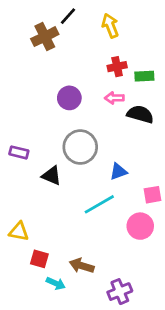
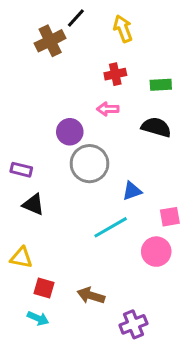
red cross: (117, 67) -> (115, 74), moved
purple circle: (69, 98) -> (70, 132), moved
pink arrow: (114, 98) -> (108, 109), moved
black triangle: (52, 176) -> (33, 205), moved
cyan arrow: (56, 283) -> (38, 318), moved

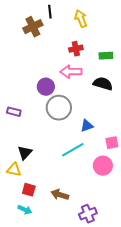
black line: (76, 18) -> (50, 12), turned -48
pink arrow: (108, 109) -> (71, 72), size x1.5
black triangle: (33, 205) -> (25, 153), moved, turned 49

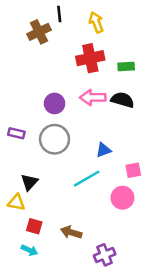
red cross: (76, 49) -> (90, 58), size x1.6
pink arrow: (71, 72) -> (93, 98), moved
gray circle: (59, 108) -> (55, 139), moved

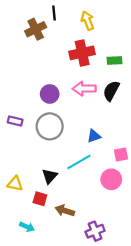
black semicircle: (122, 100) -> (111, 91), turned -78
black triangle: (29, 182) -> (50, 176), moved
red square: (34, 226) -> (40, 199), moved

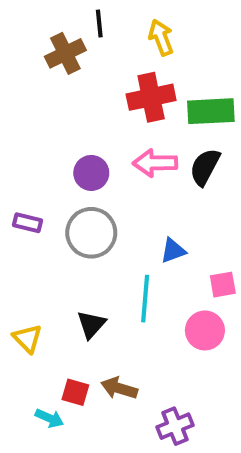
green rectangle: (114, 60) -> (211, 111), size x1.6
cyan line: (79, 162) -> (145, 299), turned -55
yellow triangle: (15, 184) -> (27, 338), turned 35
red square: (40, 199) -> (75, 392), moved

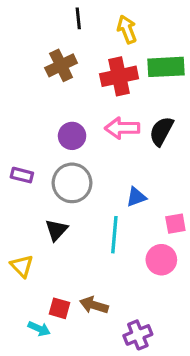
brown cross: (65, 53) -> (61, 65), moved
green rectangle: (211, 111) -> (166, 67), moved
black triangle: (91, 324) -> (56, 230), moved

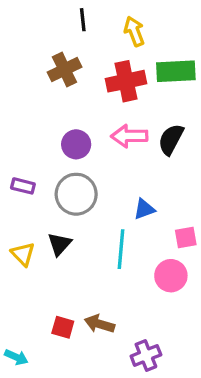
yellow triangle: (22, 266) -> (23, 254), moved
cyan arrow: (39, 329) -> (16, 357), moved

